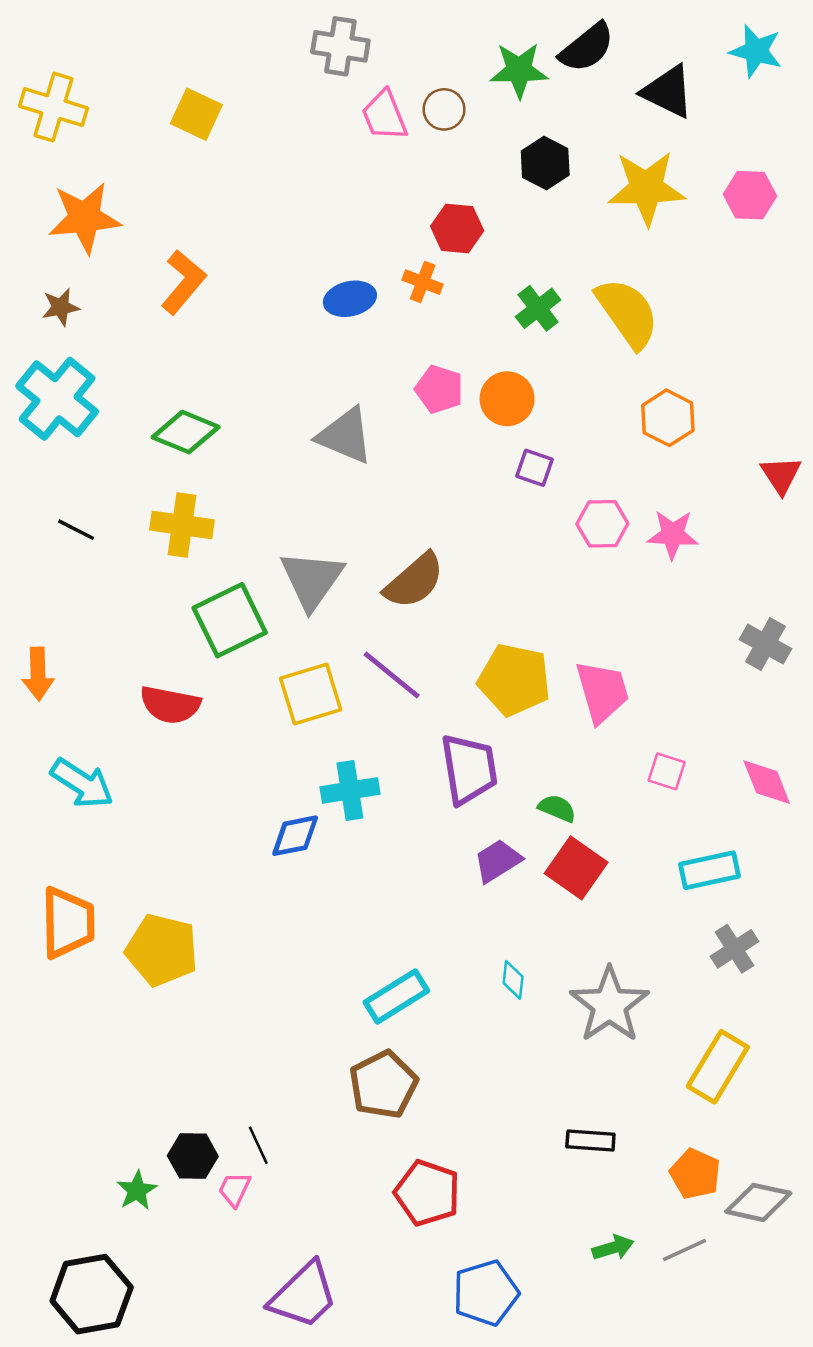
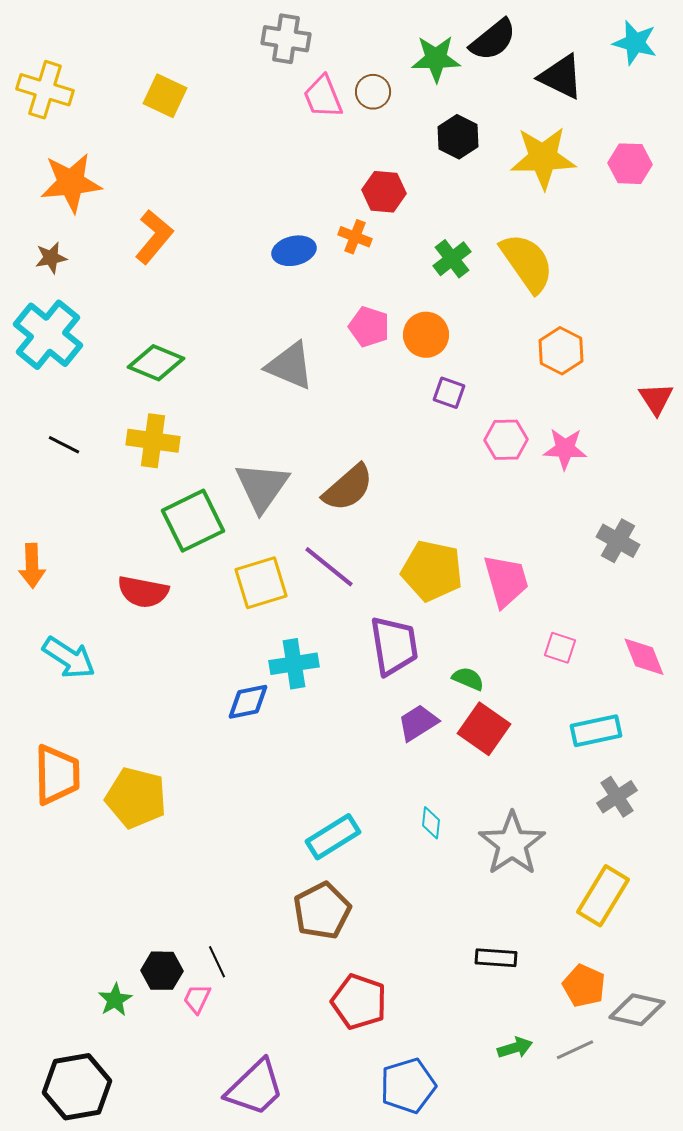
gray cross: (765, 644) -> (618, 541), moved

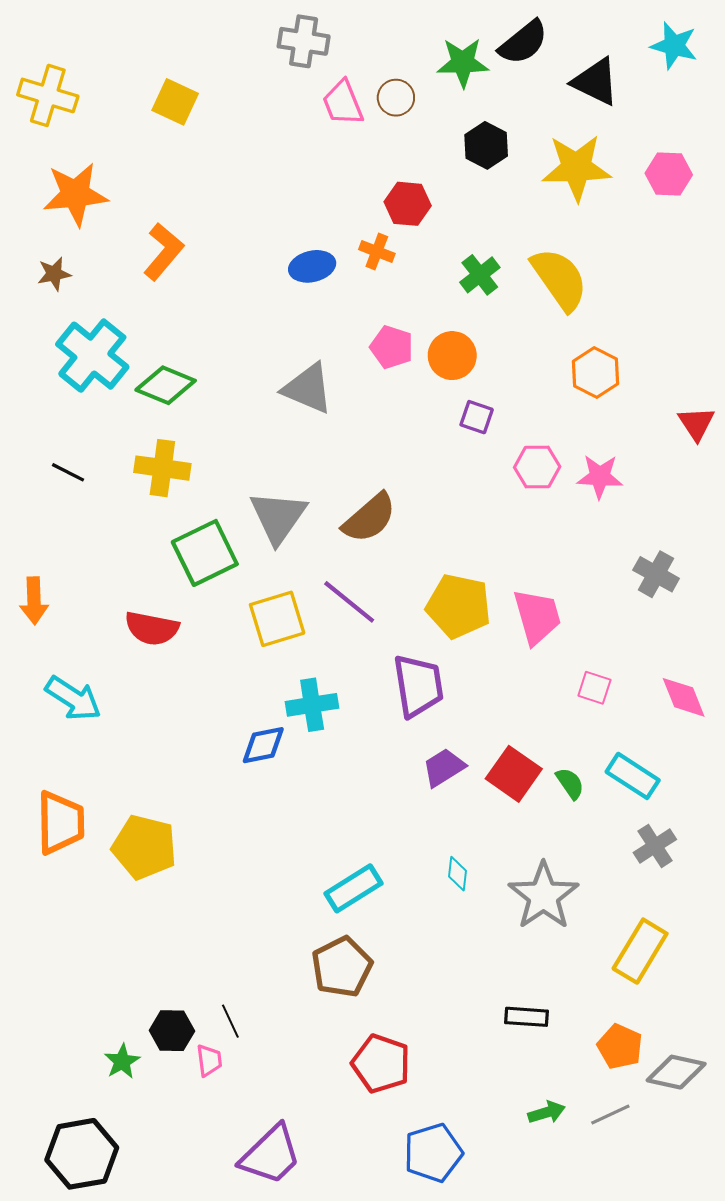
cyan cross: (48, 335) -> (92, 356), moved
green semicircle: (468, 679) -> (570, 783), moved, turned 32
cyan rectangle: (596, 731) -> (633, 776), turned 45
pink trapezoid: (197, 999) -> (209, 1060), turned 148

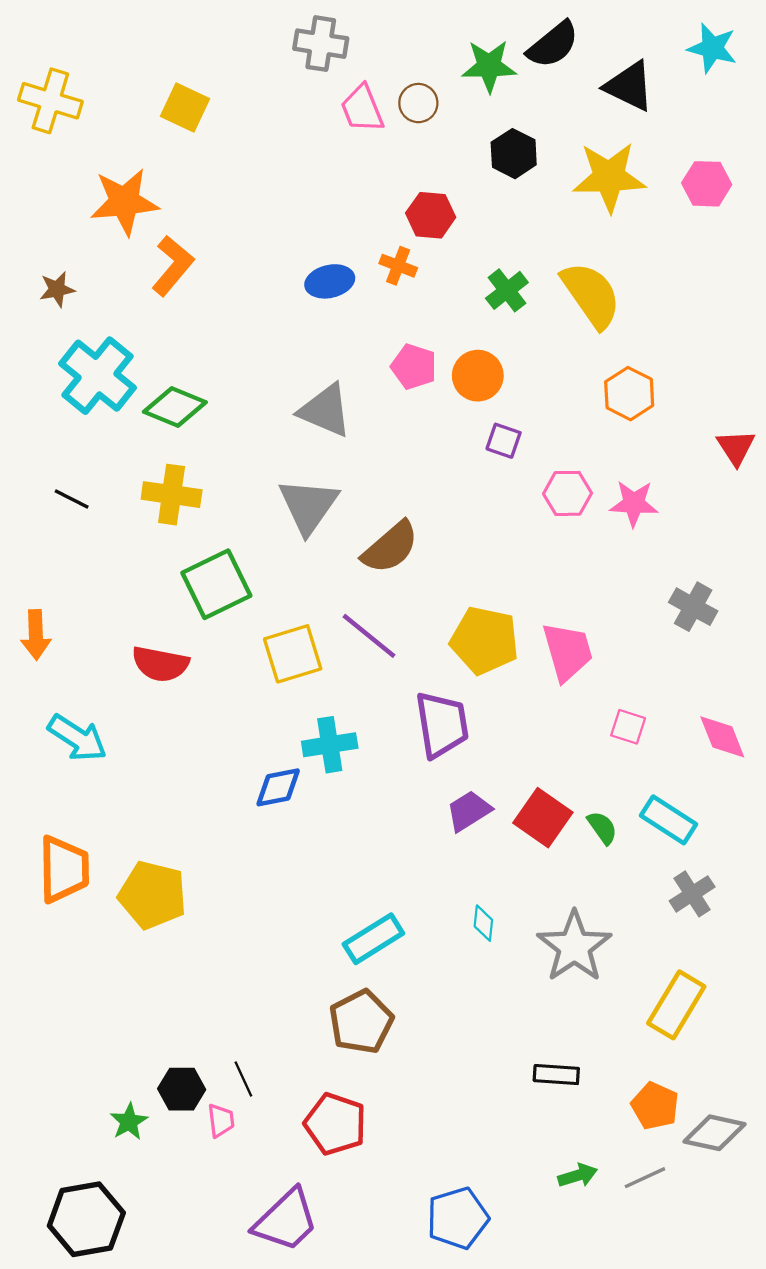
orange star: (75, 194) -> (124, 202), moved
gray triangle: (278, 517) -> (308, 506), moved
red pentagon: (381, 1064) -> (335, 1124), moved

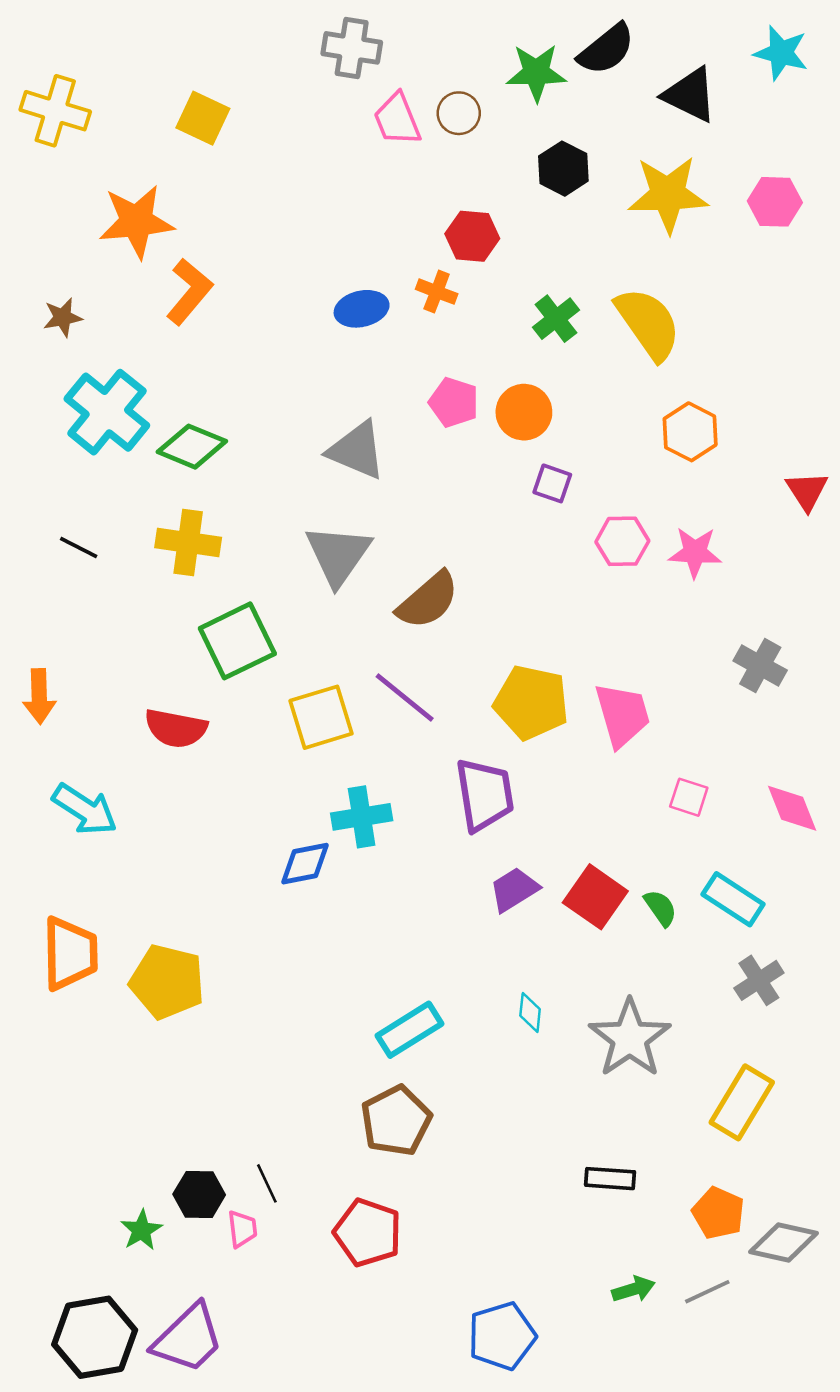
purple trapezoid: (286, 1220) -> (188, 1338), moved

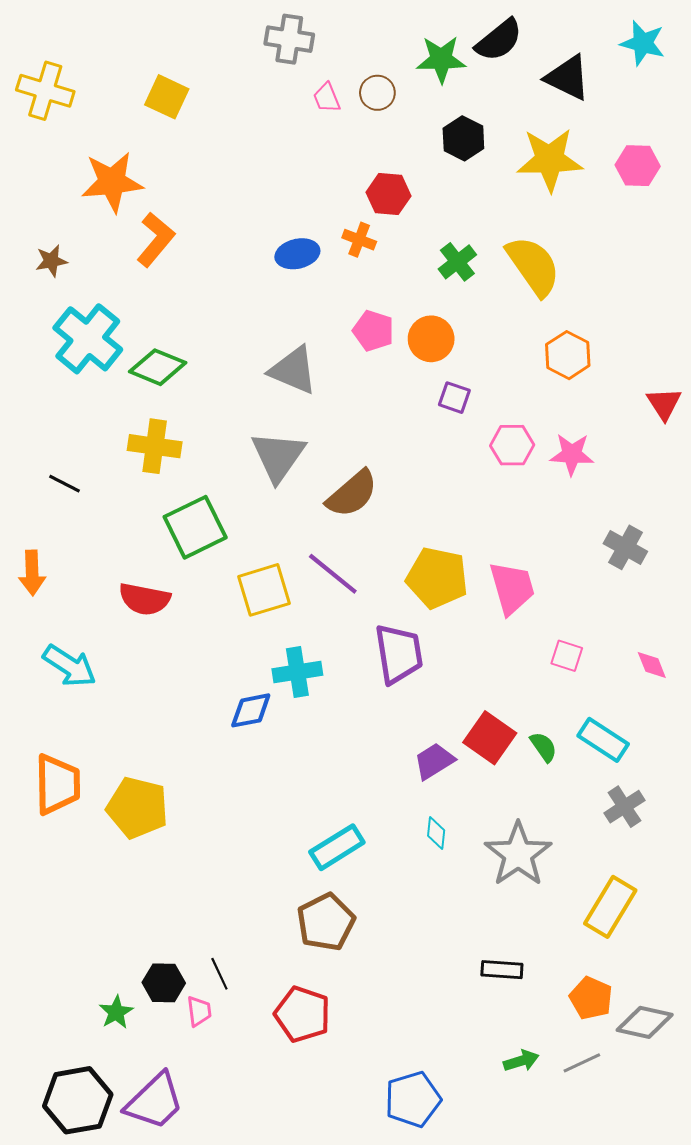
pink trapezoid: (397, 119) -> (327, 98), size x0.7
black line: (79, 547) -> (65, 484), moved
pink diamond: (792, 808) -> (652, 665), size x0.7
purple trapezoid: (514, 889) -> (434, 761), moved

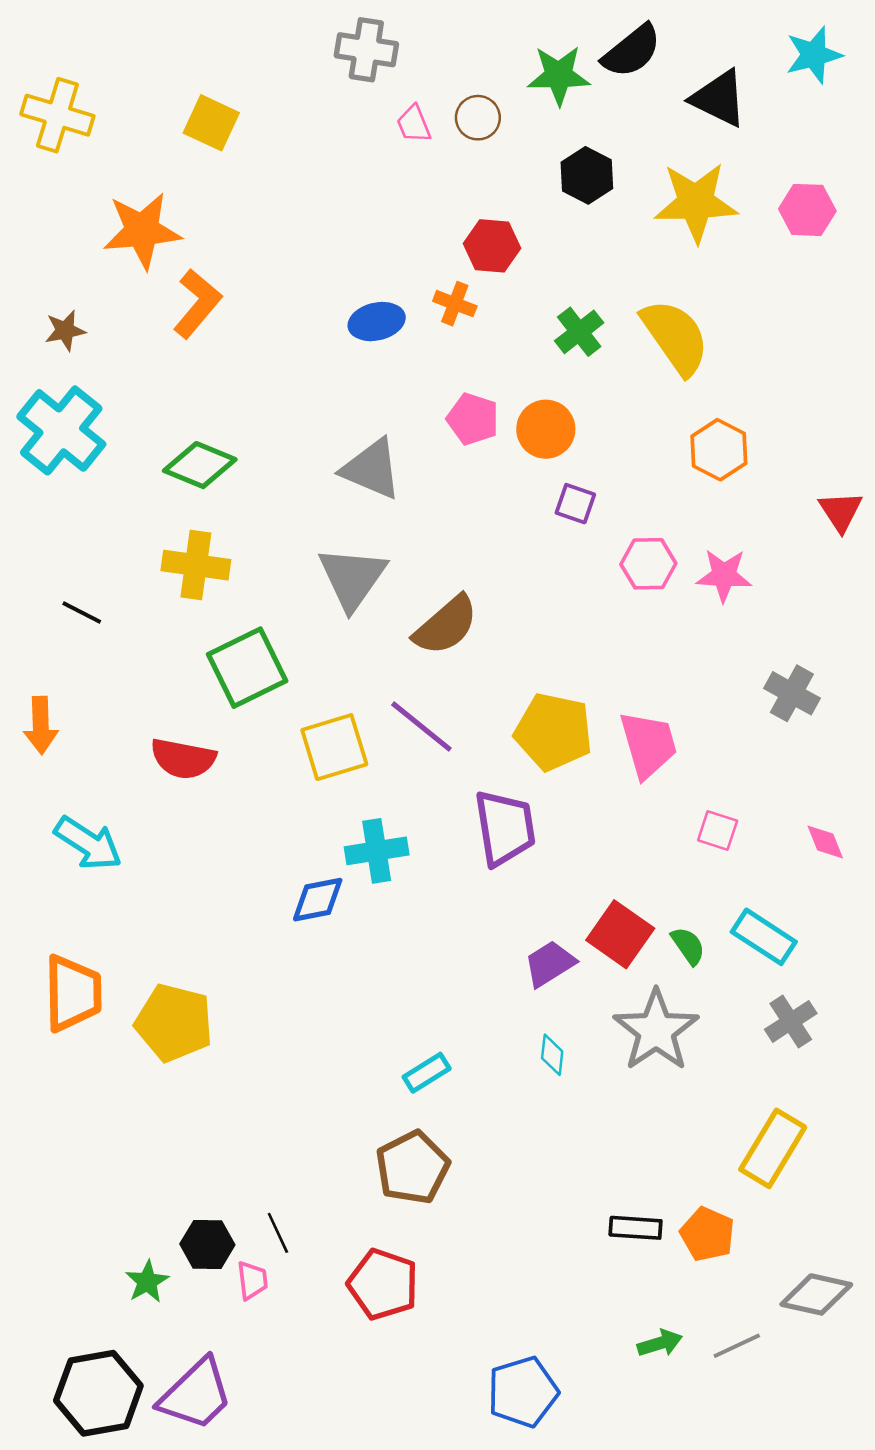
cyan star: (643, 43) -> (814, 55), turned -30
cyan cross: (88, 339) -> (61, 430), moved
cyan rectangle: (337, 847) -> (427, 1073), size x0.7
gray star: (518, 854) -> (656, 1030), moved
orange pentagon: (591, 998) -> (707, 1234), moved

